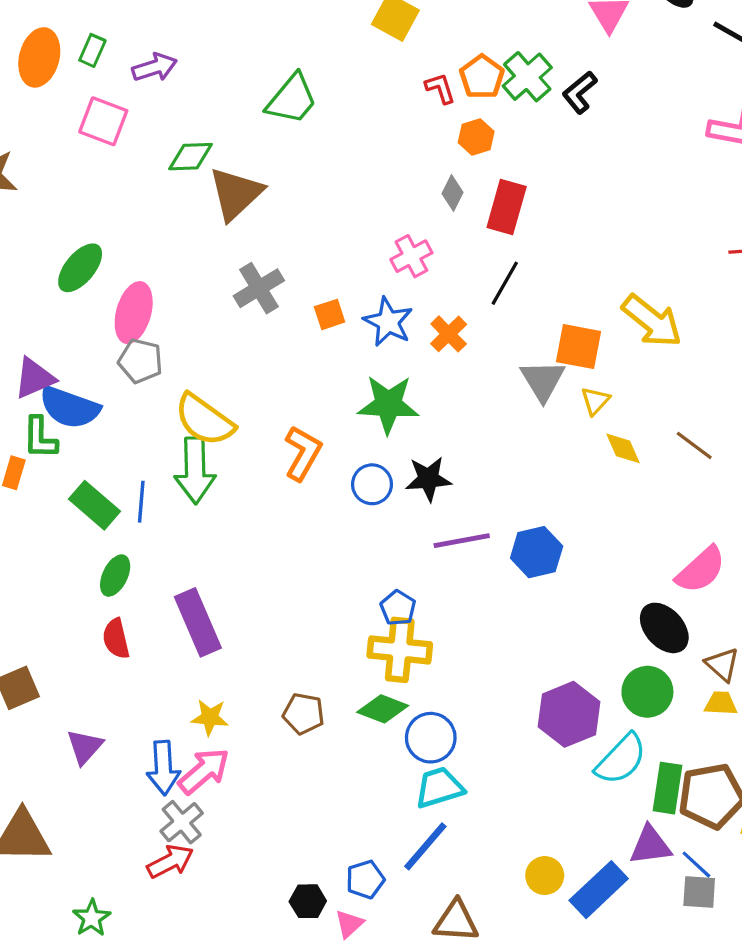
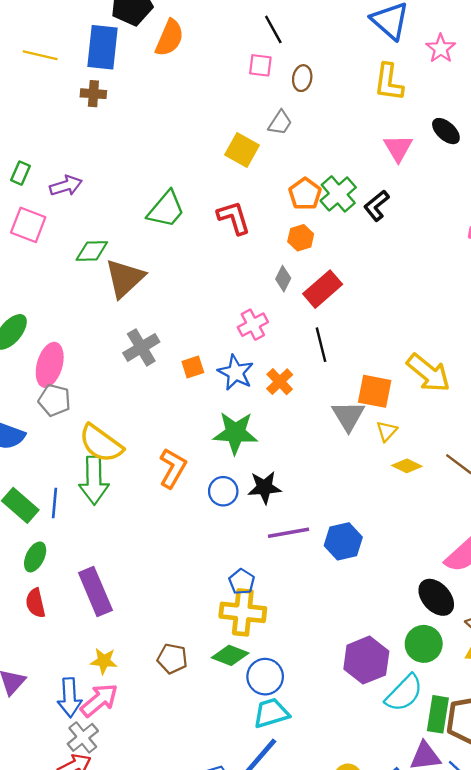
red L-shape: (440, 88) -> (234, 218), moved, size x1.5
red rectangle: (507, 207) -> (323, 289), turned 33
black line: (505, 283) -> (321, 345), turned -44
yellow diamond: (623, 448) -> (407, 466), turned -40

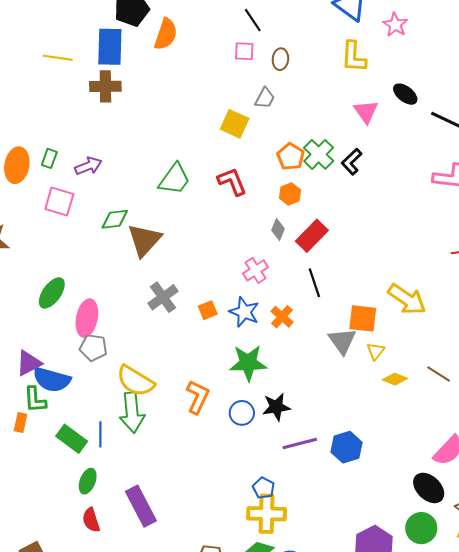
brown cross: (93, 94) -> (105, 86), size x1.4

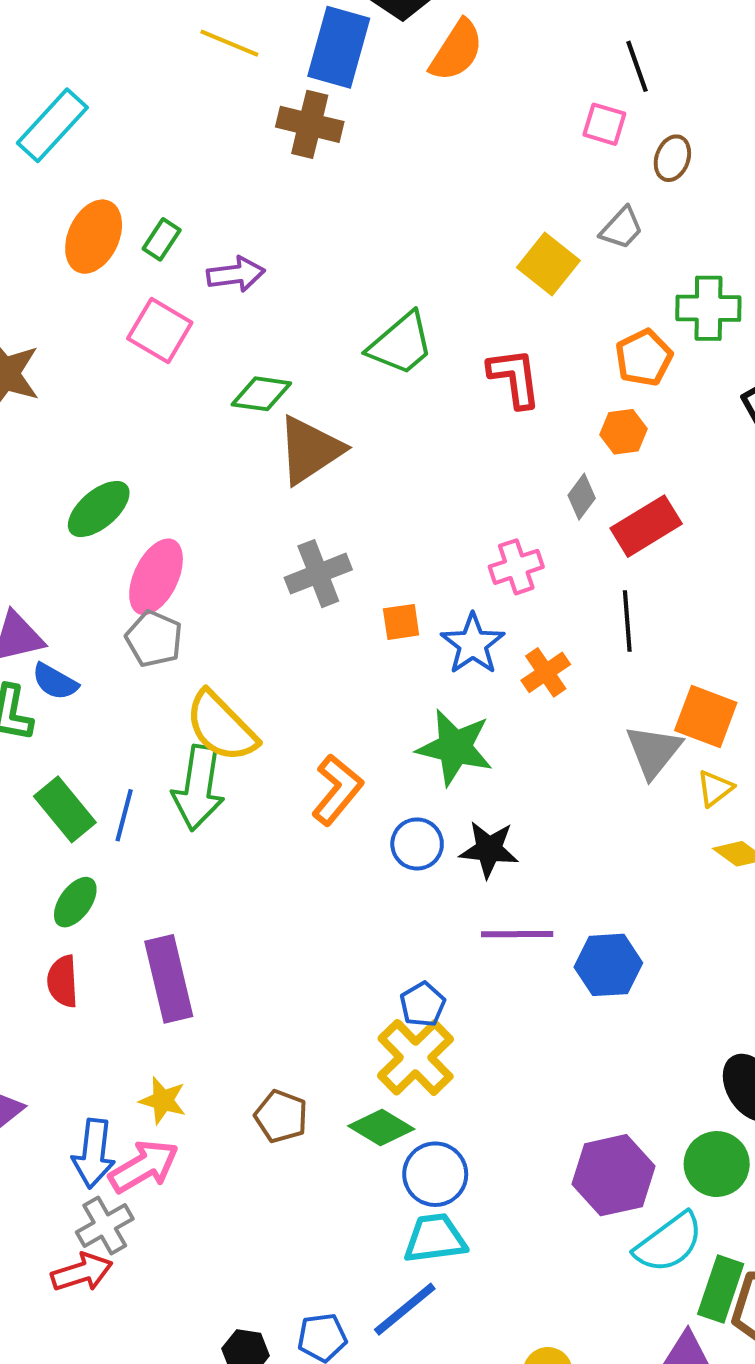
green cross: (319, 154) -> (708, 308), moved, turned 32
blue semicircle: (52, 380) -> (55, 682), size x0.6
yellow cross: (267, 514) -> (416, 1057), turned 30

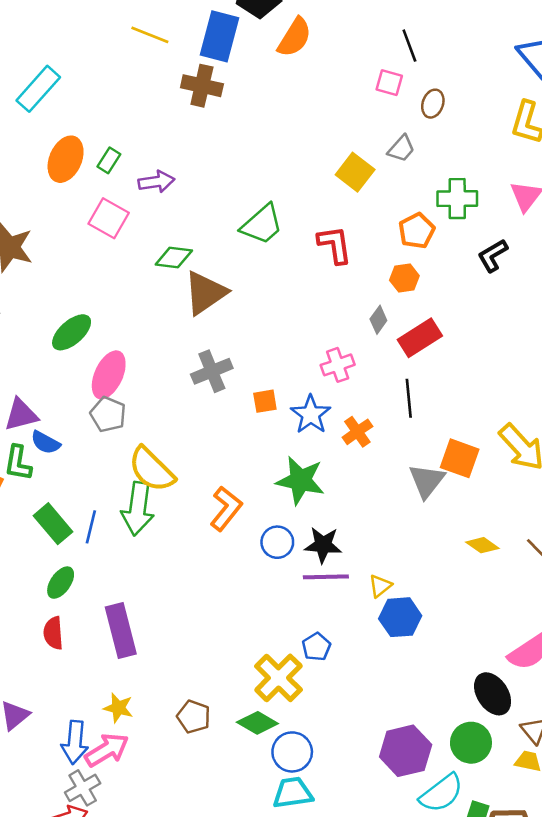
yellow triangle: (715, 788) -> (380, 586), moved
purple line: (517, 934) -> (326, 577), moved
blue pentagon: (423, 1004) -> (316, 647), moved

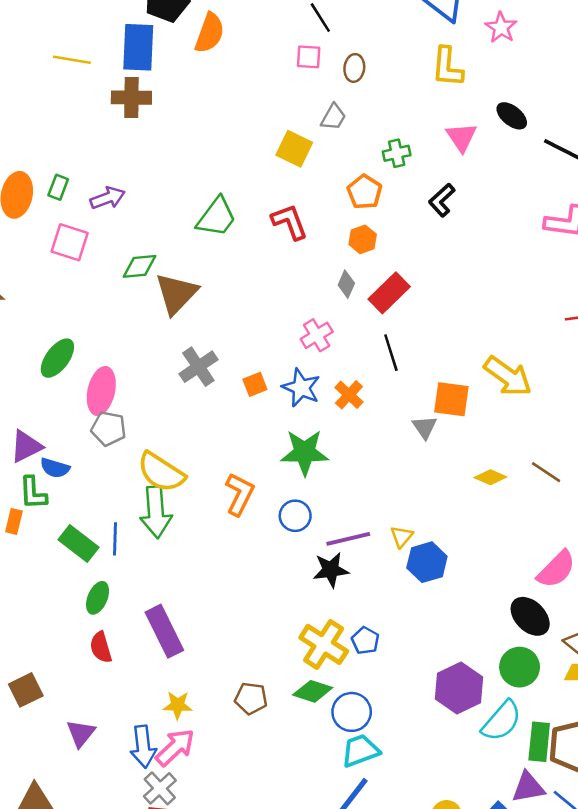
green cross: (457, 199) -> (397, 153), size x0.7
gray triangle: (427, 481) -> (425, 427), size x0.7
black star: (323, 545) -> (331, 570), moved
blue pentagon: (316, 647) -> (365, 641), moved

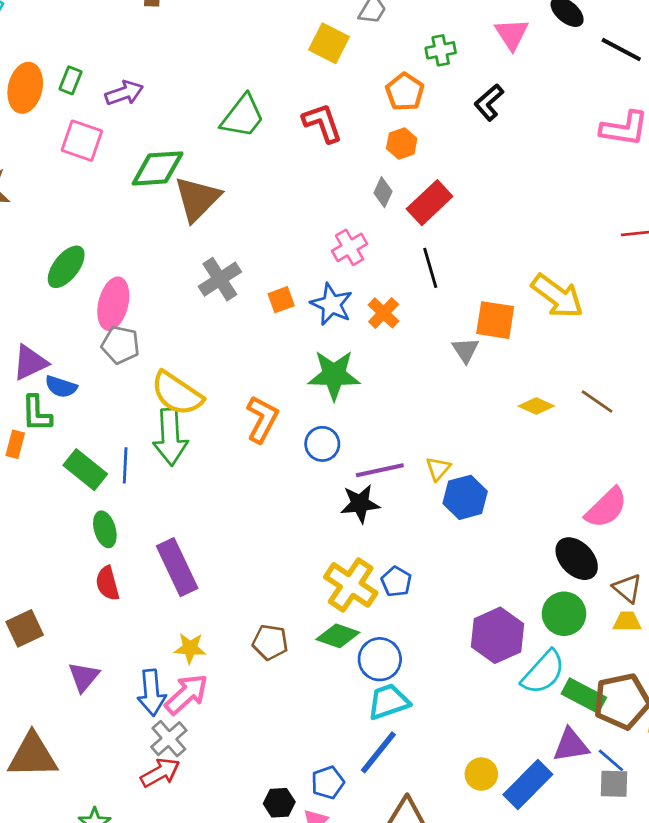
green diamond: (139, 266) -> (158, 168), size x1.4
green ellipse: (98, 598) -> (105, 529), turned -40
green rectangle: (539, 742) -> (584, 696), turned -69

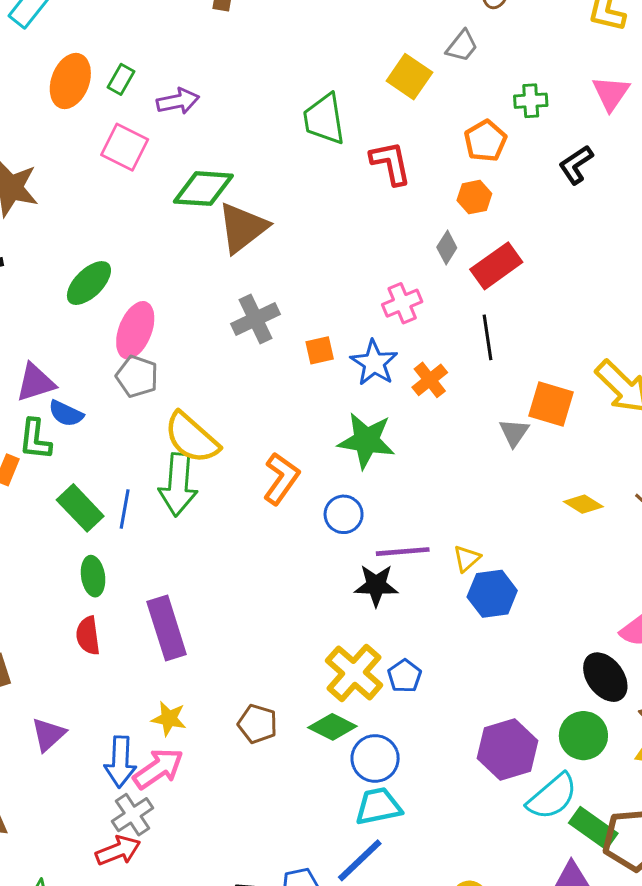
green trapezoid: (243, 116) -> (324, 119), moved, turned 126

